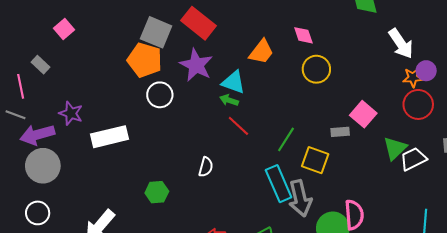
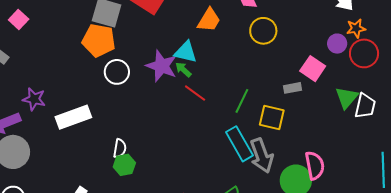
purple star: (196, 65) -> (161, 66), moved
purple circle: (426, 71) -> (337, 44), moved
green arrow: (229, 100) -> (183, 70), turned 30
white trapezoid: (413, 159) -> (365, 106), turned 136
white semicircle: (206, 167) -> (120, 148), moved

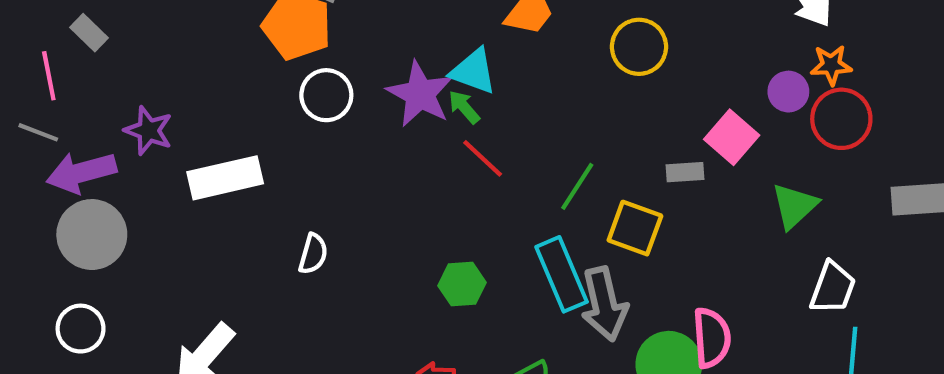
white trapezoid: (365, 106) -> (833, 288), moved
green hexagon: (124, 165) -> (462, 284), moved

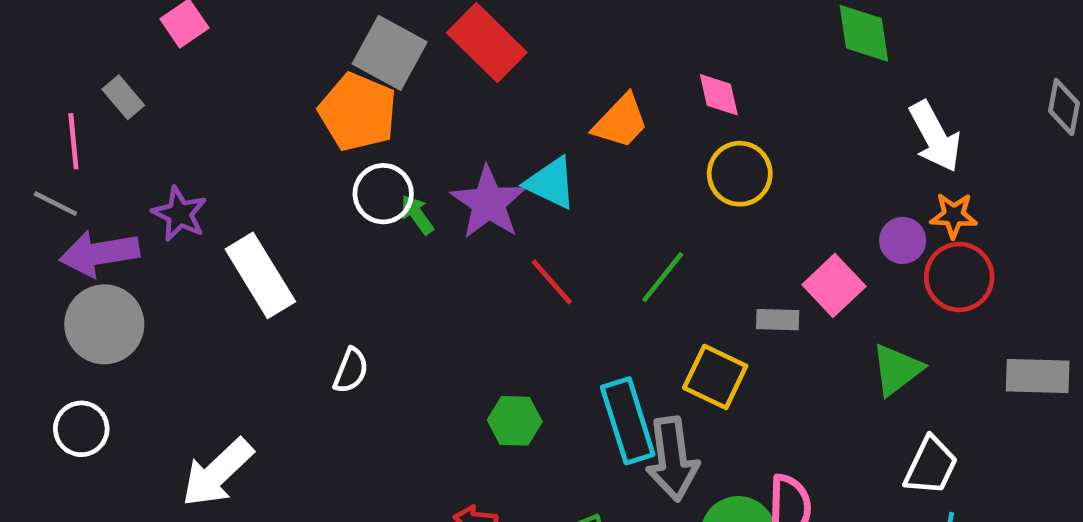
green arrow: (464, 107) -> (417, 215), moved
white rectangle: (225, 178) -> (260, 275), turned 66
green line: (577, 186) -> (663, 277), moved

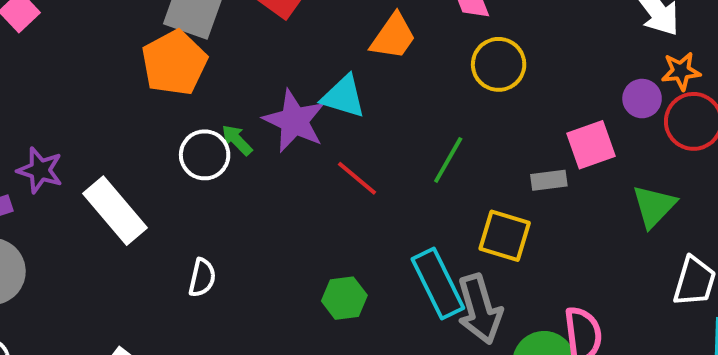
orange pentagon: (358, 112) -> (174, 63), turned 30
white circle: (383, 194) -> (205, 155), moved
pink square: (834, 286) -> (591, 145), turned 33

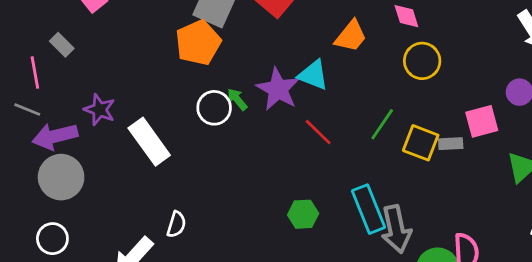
yellow square: (505, 236) -> (421, 143), moved
white semicircle: (202, 278) -> (176, 224), moved

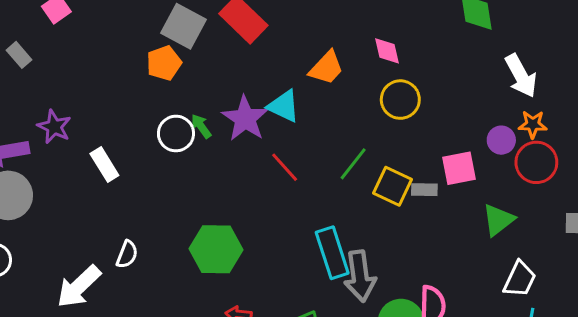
orange pentagon: (198, 43) -> (164, 63), size x0.7
white rectangle: (149, 142) -> (104, 164), size x0.7
green hexagon: (303, 214) -> (216, 249), moved, size x1.6

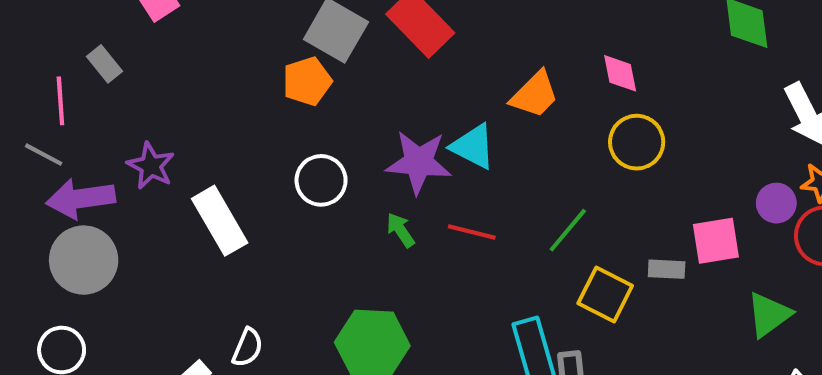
purple star: (245, 118) -> (419, 162), turned -30
green arrow: (201, 126) -> (400, 230), moved
white rectangle: (104, 164) -> (220, 221), size x1.4
red line: (285, 167) -> (472, 232), turned -36
yellow square: (393, 186) -> (605, 295), moved

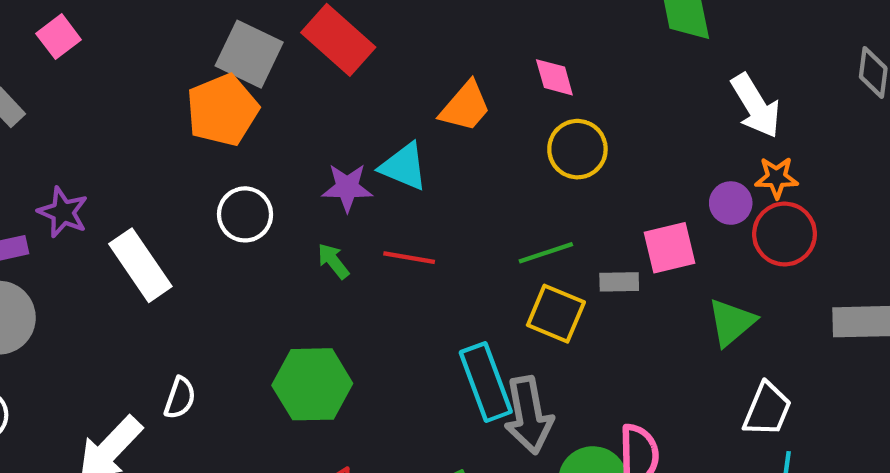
orange pentagon: (307, 81) -> (222, 110), size x1.4
purple star: (419, 162) -> (347, 187), size x0.7
green line: (568, 230) -> (546, 253), moved, turned 36

